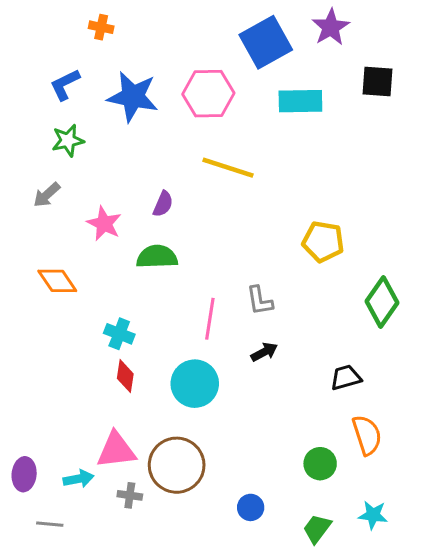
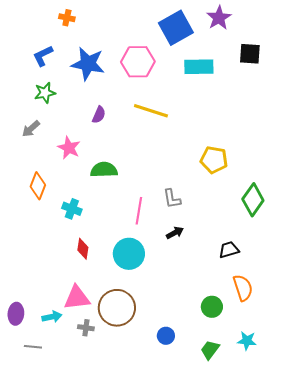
purple semicircle: (163, 204) -> (99, 115), moved
orange diamond: (57, 281) -> (38, 186), turned 56
cyan cross: (119, 334) -> (72, 209), moved

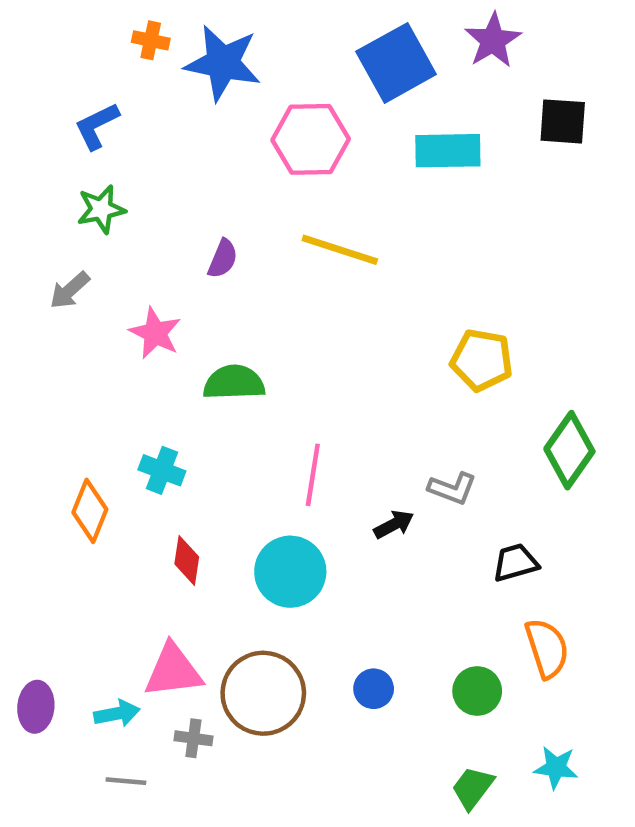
blue star: (88, 64) -> (223, 63), moved
orange diamond: (38, 186) -> (90, 511), moved
gray L-shape: (172, 199) -> (452, 488), moved, turned -60
blue circle: (166, 336) -> (374, 689), moved
gray line: (33, 347) -> (126, 781), moved

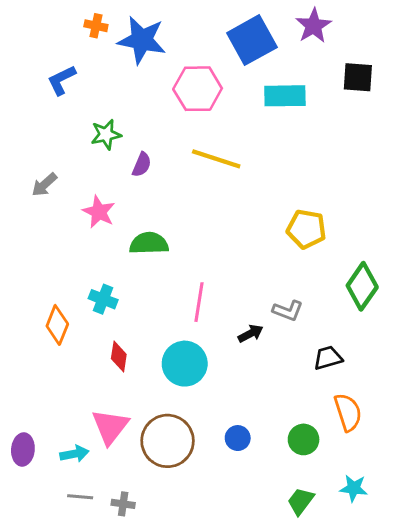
green star: (101, 209) -> (106, 135), moved
pink triangle: (173, 671) -> (110, 427), turned -45
gray cross: (193, 738) -> (123, 504), moved

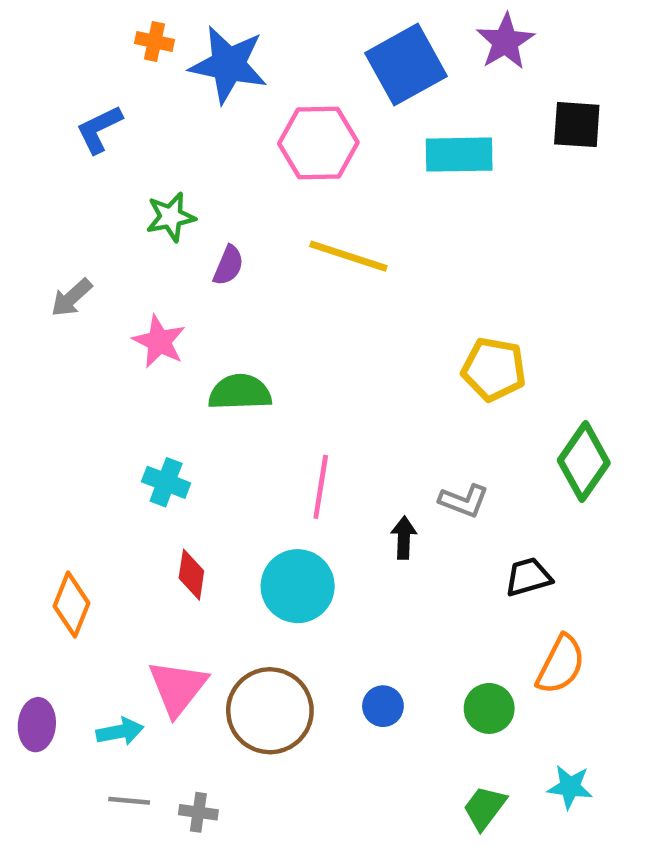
orange diamond: (57, 325) -> (71, 605), moved
black arrow: (251, 334) -> (404, 538), turned -60
orange semicircle: (348, 412) -> (561, 665), turned 45

